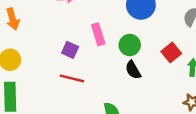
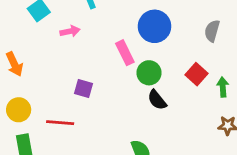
pink rectangle: (98, 34) -> (125, 53), moved
red line: (72, 78) -> (60, 123), moved

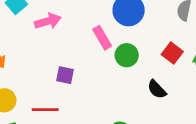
pink arrow: (70, 31) -> (48, 21), size x1.4
black semicircle: (157, 100) -> (157, 89), moved

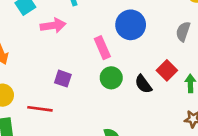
green circle: (127, 55) -> (111, 78), moved
black semicircle: (157, 89) -> (143, 84), moved

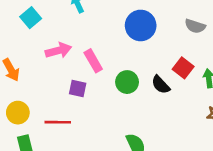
pink arrow: (53, 26) -> (58, 50), moved
gray semicircle: (183, 32) -> (195, 26), turned -84
pink rectangle: (102, 48) -> (93, 61), moved

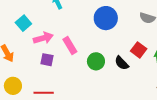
cyan square: (31, 18) -> (23, 23), moved
purple square: (78, 89) -> (47, 60), moved

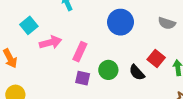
pink rectangle: (70, 46) -> (80, 52), turned 54
purple square: (47, 60) -> (83, 78), moved

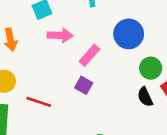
blue circle: (120, 22) -> (129, 34), moved
green circle: (108, 70) -> (151, 68), moved

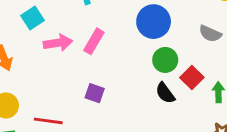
blue circle: (129, 34) -> (154, 22), moved
pink rectangle: (89, 55) -> (94, 41), moved

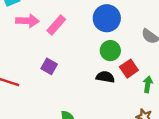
black semicircle: (165, 93) -> (105, 77), turned 126

